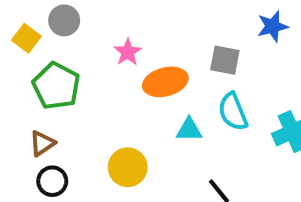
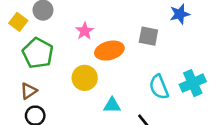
cyan semicircle: (233, 112) -> (159, 87), moved
cyan triangle: (189, 130) -> (112, 105), moved
yellow circle: (128, 167) -> (85, 78), moved

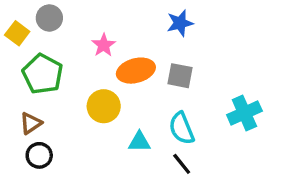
blue star: (180, 14) -> (180, 23), moved
gray square: (148, 36) -> (180, 76), moved
cyan semicircle: (159, 87) -> (182, 128), moved

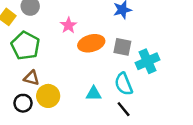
yellow circle: (104, 106) -> (48, 96), moved
cyan cross: (244, 113) -> (148, 61), moved
brown triangle: (31, 123) -> (31, 78), moved, turned 49

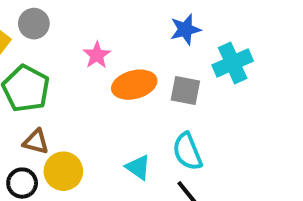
cyan cross: (148, 61) -> (233, 63), moved
cyan triangle: (94, 94) -> (138, 167), turned 35

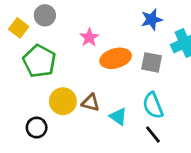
brown triangle: (36, 142) -> (91, 103), moved
yellow circle: (63, 171) -> (63, 101), moved

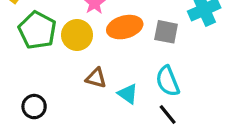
yellow circle: (63, 101) -> (77, 35), moved

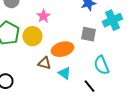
orange ellipse: (125, 27) -> (62, 49), moved
cyan semicircle: (168, 81) -> (101, 65), moved

